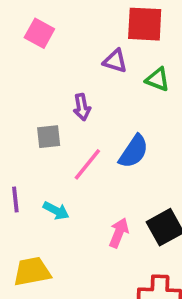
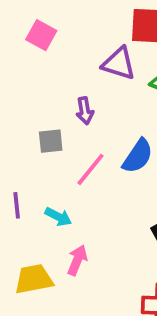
purple triangle: (115, 61) -> (119, 63), size x1.4
pink arrow: (119, 233) -> (77, 260), moved

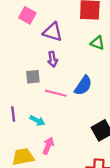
purple triangle: (119, 63) -> (53, 32), moved
pink line: (90, 169) -> (56, 93), turned 65

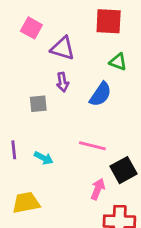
blue semicircle: (83, 86) -> (100, 94), moved
pink line: (56, 93) -> (92, 146), moved
pink arrow: (48, 146) -> (98, 189), moved

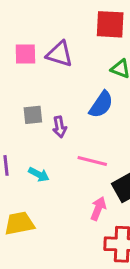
pink square: (31, 28) -> (25, 54), moved, turned -30
purple arrow: (63, 82) -> (60, 127), moved

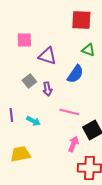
purple triangle: (60, 54) -> (47, 56), moved
gray square: (33, 115) -> (29, 81), turned -32

